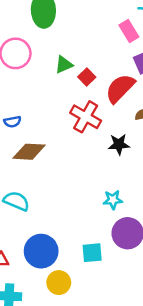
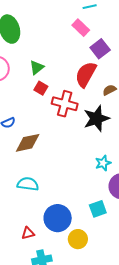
red square: (87, 77) -> (41, 88), moved
black star: (119, 144) -> (96, 118), size x1.5

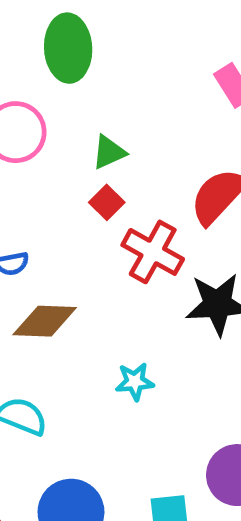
cyan star: (103, 163) -> (135, 382), moved

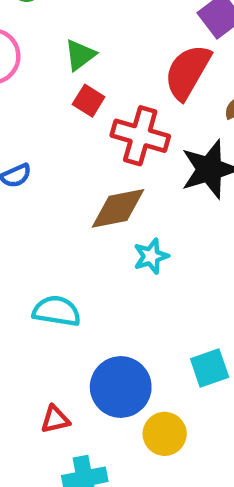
brown diamond: (45, 321) -> (118, 208), moved

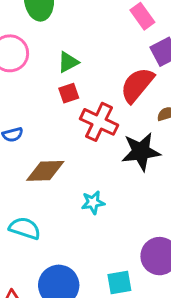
red square: (89, 101) -> (69, 93), turned 30
brown diamond: (118, 208) -> (45, 171), moved

